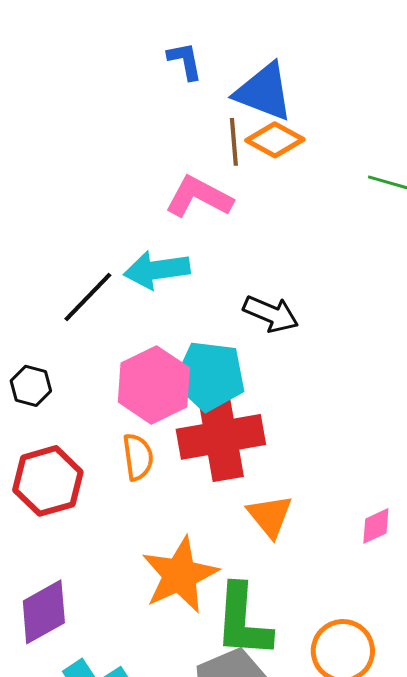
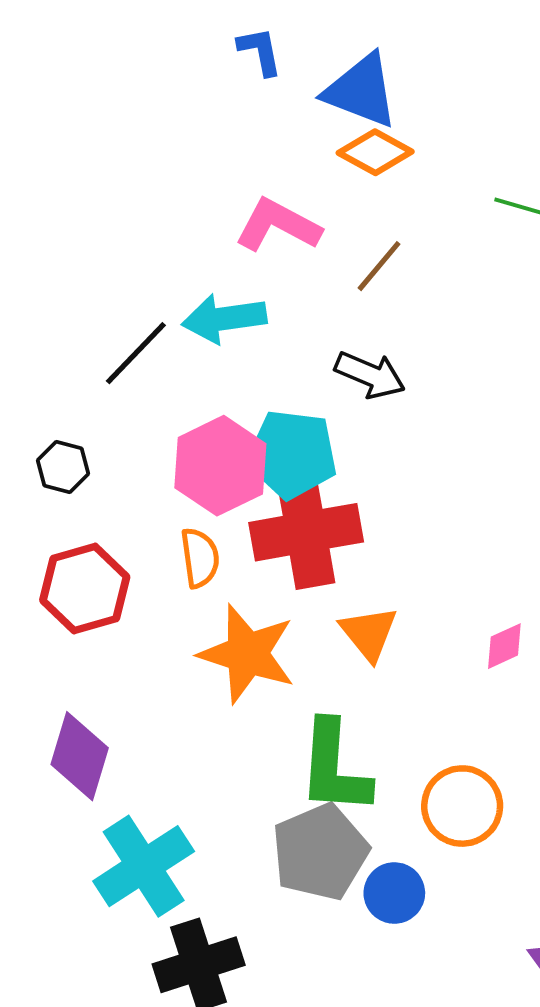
brown line: (234, 142) -> (379, 266), moved, turned 45
orange star: (180, 575) -> (247, 654), moved, turned -30
purple diamond: (44, 612) -> (80, 756), turned -44

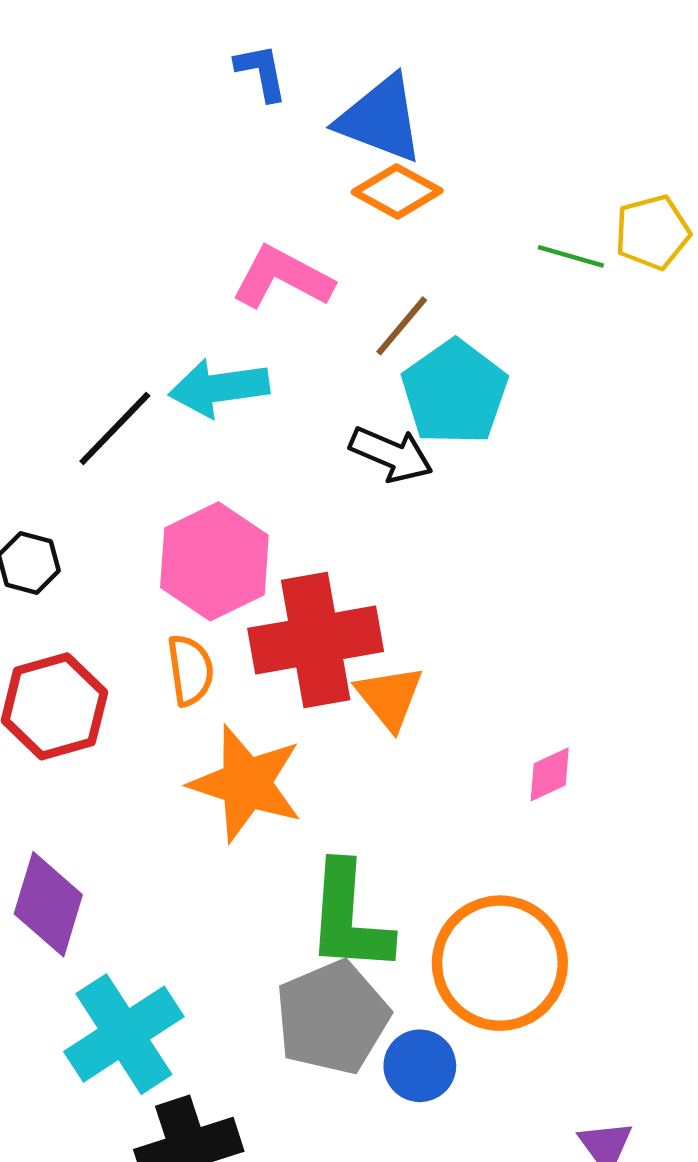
cyan pentagon: (292, 454) -> (455, 392), moved, turned 30
orange triangle: (369, 633) -> (390, 697), moved
orange circle: (462, 806) -> (500, 963), size x1.4

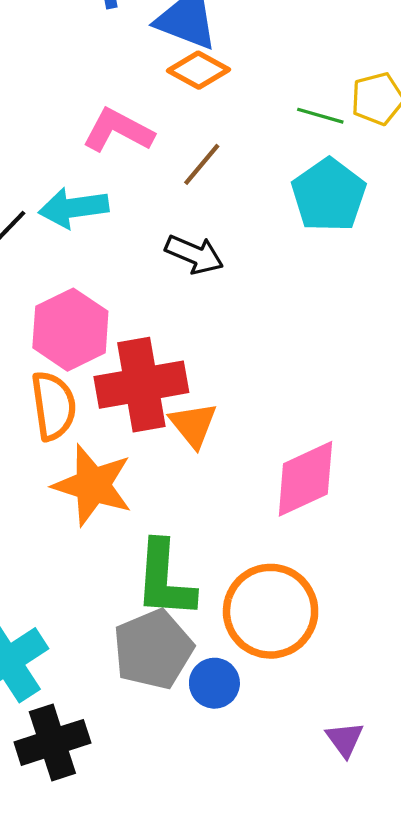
cyan pentagon: (455, 392) -> (329, 195), moved
orange semicircle: (190, 670) -> (53, 406), size x1.4
pink diamond: (550, 774) -> (305, 479), size x2.0

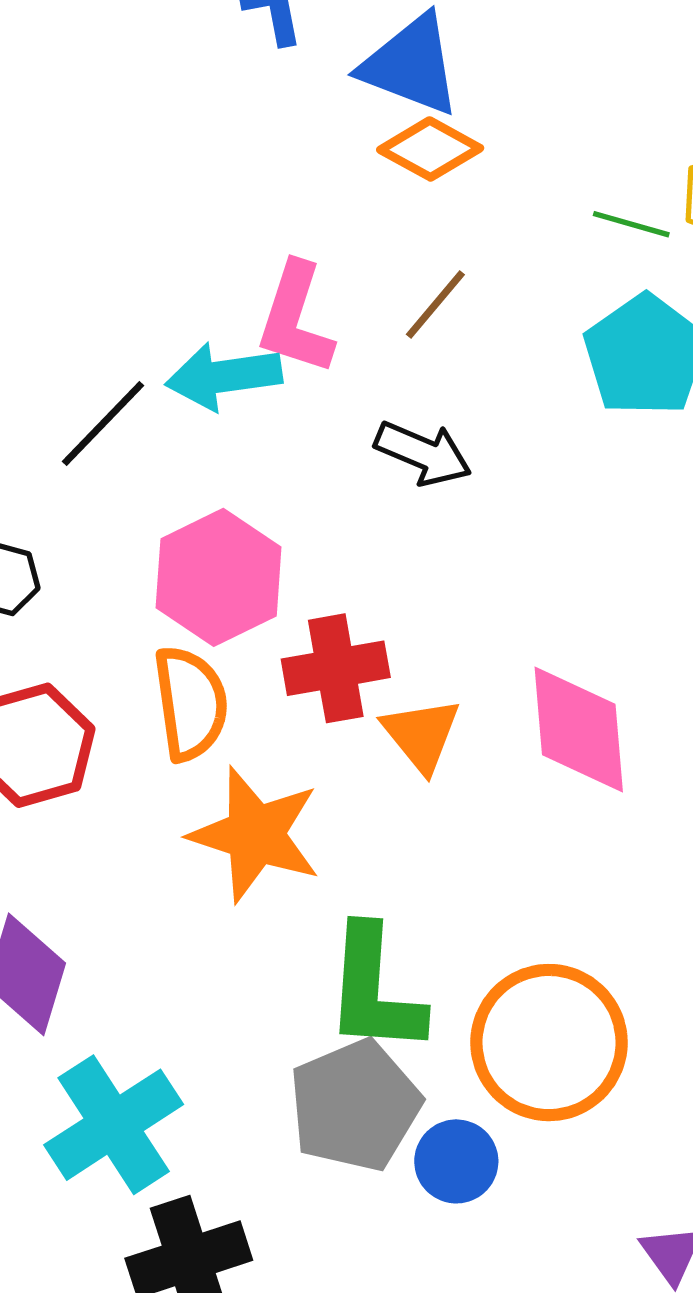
pink L-shape: (118, 130) -> (295, 319), moved, turned -100
red cross: (141, 385) -> (336, 668), size x0.7
pink diamond: (305, 479) -> (579, 730), moved, turned -70

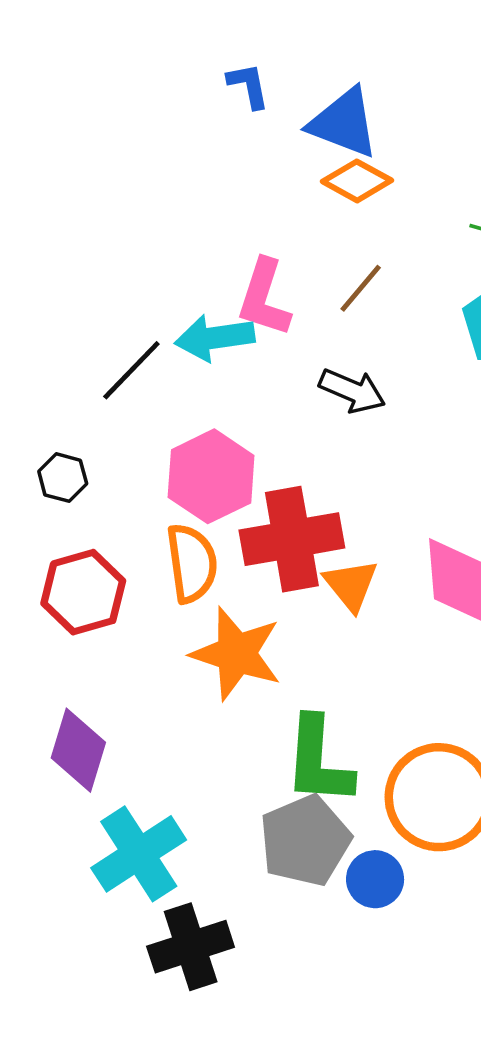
red cross: (336, 668) -> (292, 539), size x1.4

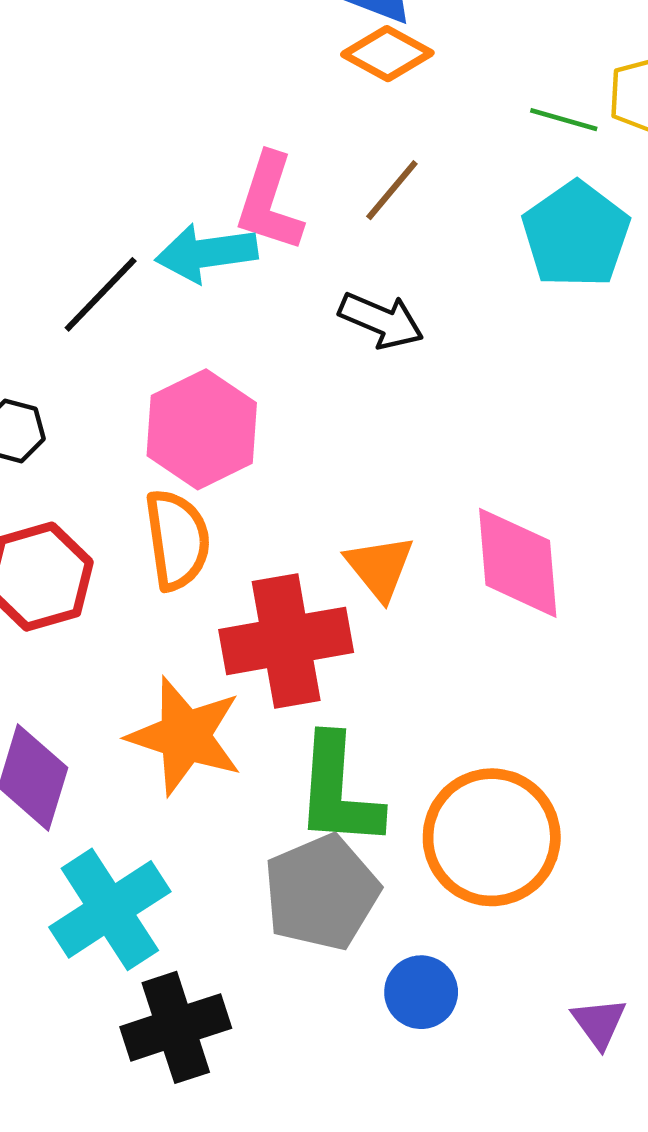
red cross: (292, 539) -> (286, 641), moved
orange star: (236, 654) -> (185, 736), moved
blue circle: (375, 879) -> (421, 992), moved

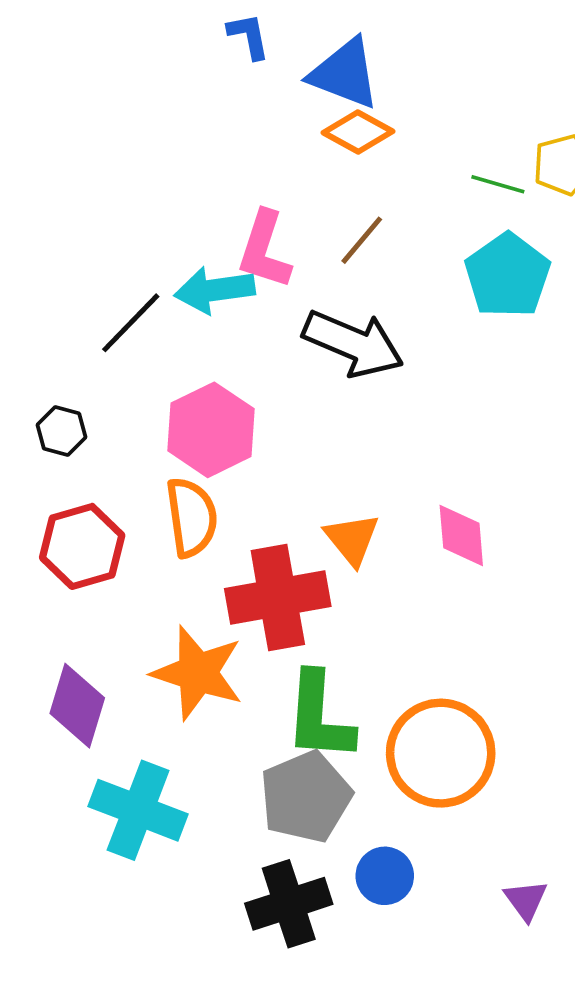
black arrow: (381, 320) -> (353, 343), size x1.5
pink diamond: (518, 563) -> (461, 536), size x0.7
cyan cross: (110, 909) -> (138, 810), turned -36
black cross: (176, 1027) -> (289, 904), moved

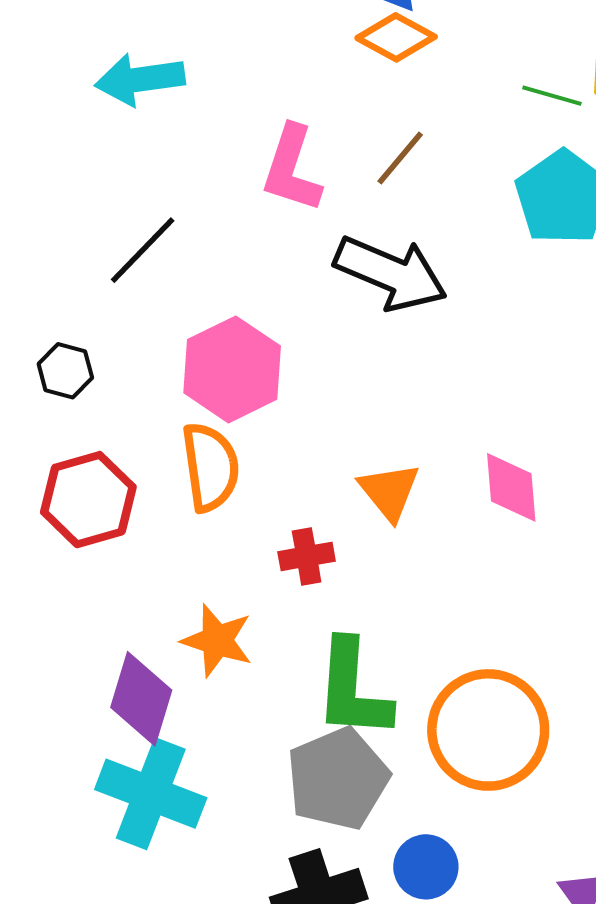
cyan arrow: (215, 290) -> (140, 79), moved
red cross: (278, 598) -> (307, 556), size x0.5
orange star: (198, 673) -> (217, 641), size x0.7
purple diamond: (77, 706) -> (141, 699), moved

